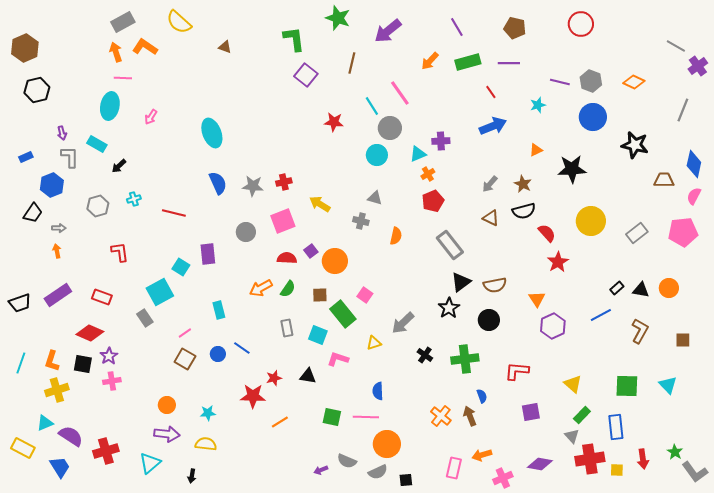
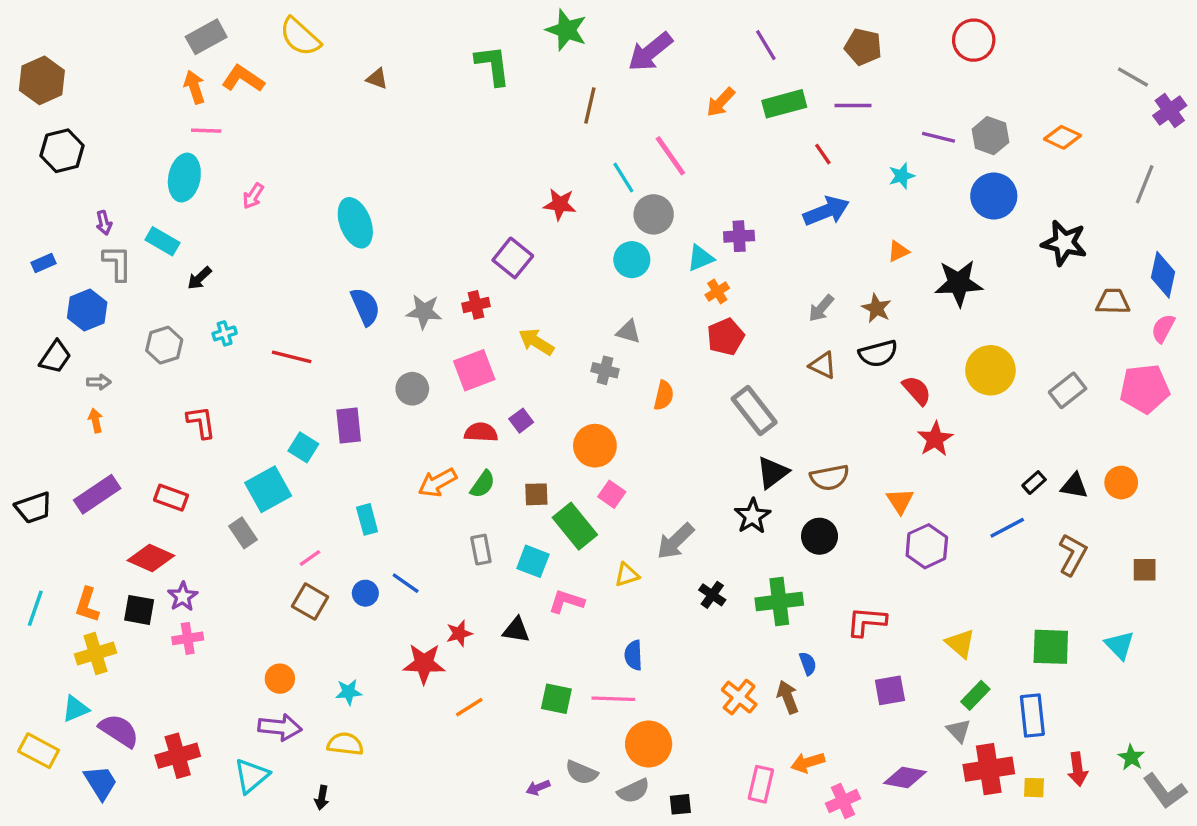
purple square: (306, 75) -> (513, 258), moved
orange circle: (335, 261) -> (595, 446), moved

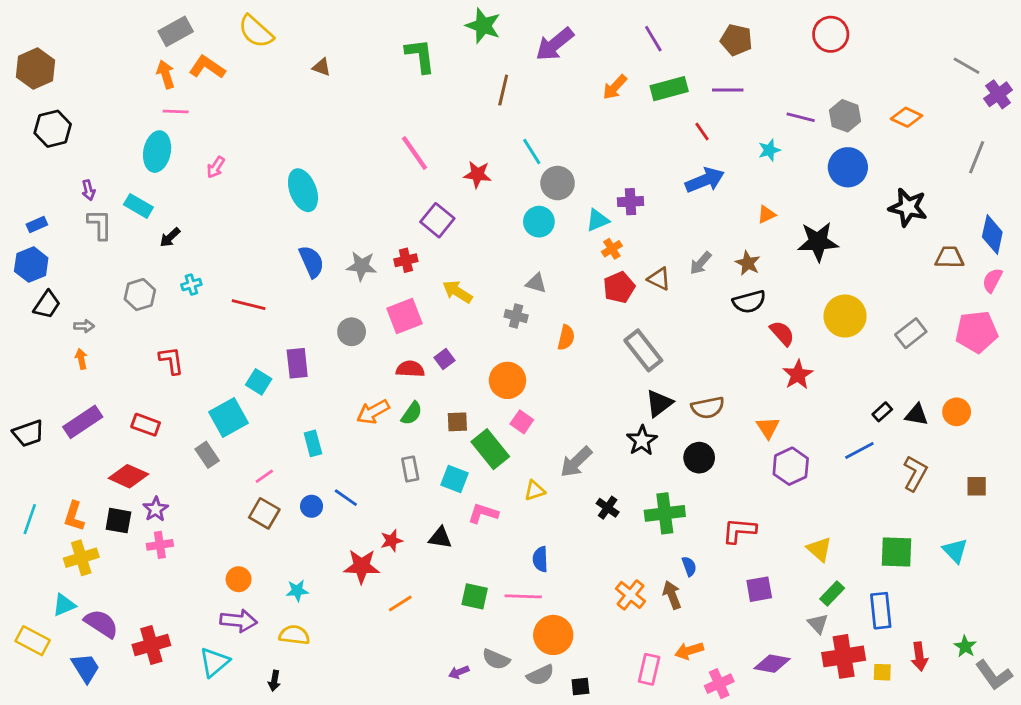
pink line: (670, 156) -> (414, 153), moved
blue hexagon: (87, 310) -> (31, 265), moved
brown triangle: (823, 365) -> (659, 279), moved

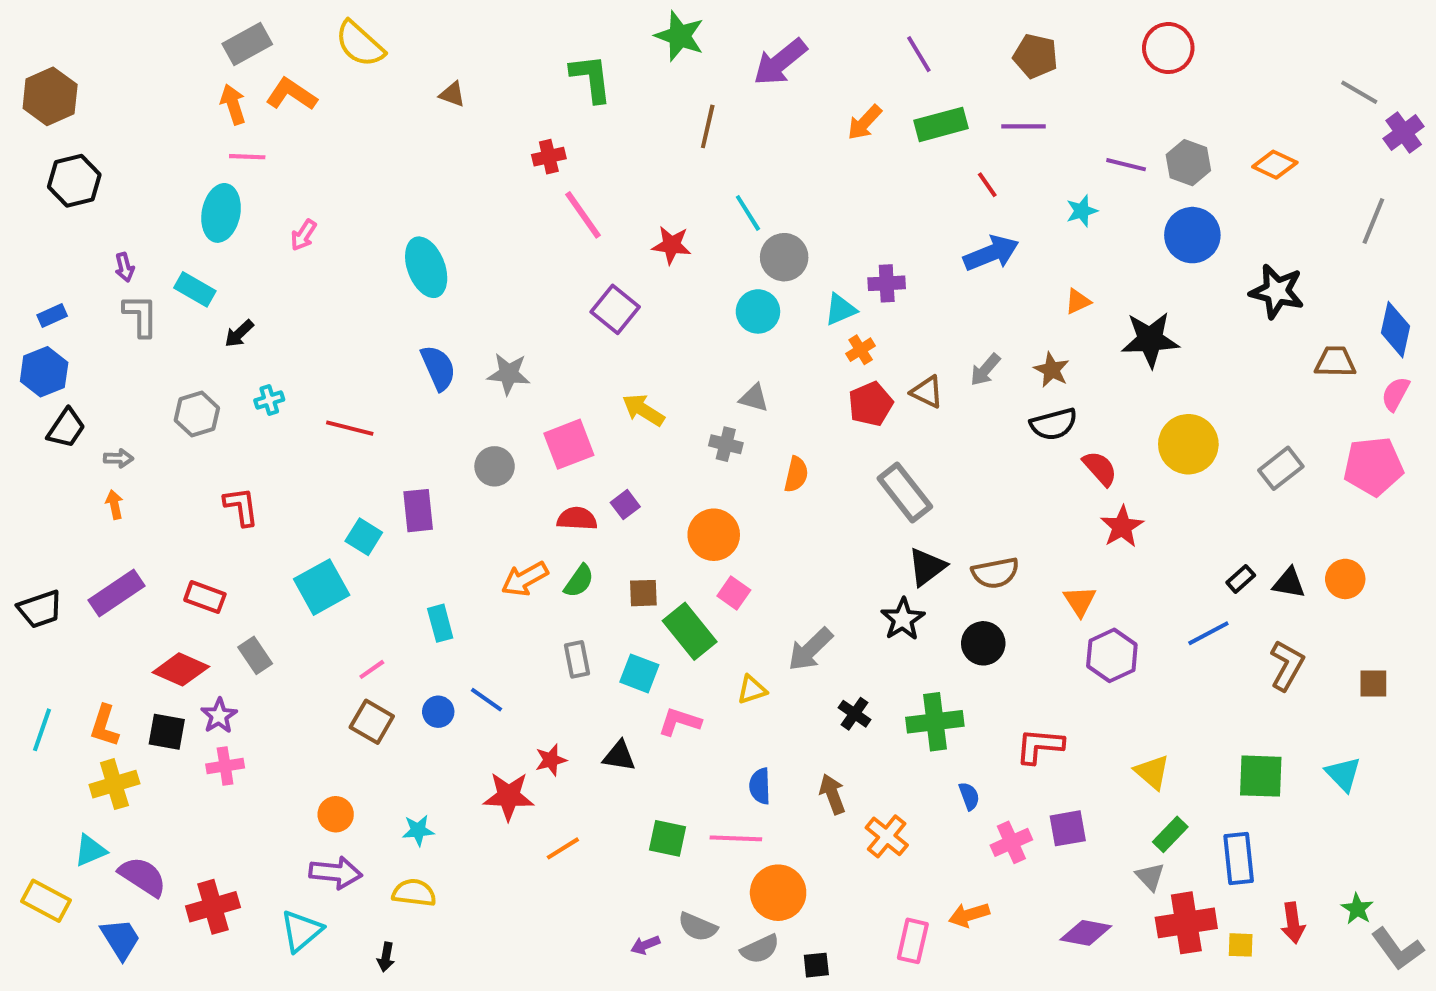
red cross: (406, 260) -> (549, 157), moved
gray rectangle: (207, 455) -> (255, 655), moved
brown arrow: (672, 595) -> (832, 794), moved
pink cross: (719, 684) -> (1011, 842), moved

